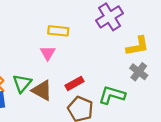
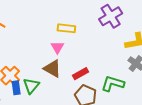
green triangle: (22, 83) -> (31, 86), moved
brown triangle: (42, 90) -> (52, 69), moved

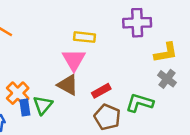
purple cross: (111, 16) -> (137, 23), turned 30
pink triangle: (57, 47) -> (74, 60), size x1.5

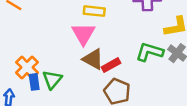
brown triangle: (68, 85) -> (93, 59), moved
green L-shape: (140, 103) -> (149, 52), moved

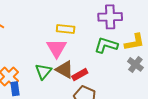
green L-shape: (149, 52) -> (106, 45), moved
green triangle: (52, 79) -> (43, 72), moved

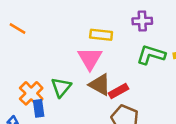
purple cross: (110, 17) -> (142, 21), moved, size x0.7
green triangle: (43, 72) -> (61, 87), moved

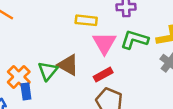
pink triangle: (90, 58) -> (104, 43), moved
brown triangle: (100, 85) -> (68, 65), moved

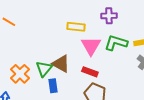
red rectangle: (103, 75) -> (90, 72), turned 49
blue rectangle: (26, 91) -> (53, 86), moved

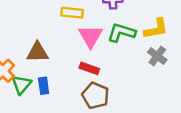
brown triangle: (61, 64) -> (37, 52), moved, turned -30
green triangle: (44, 69) -> (21, 84), moved

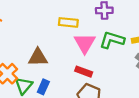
blue rectangle: (44, 86) -> (43, 87), turned 32

